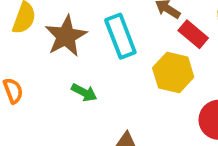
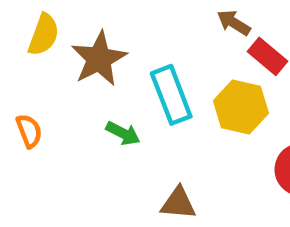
cyan rectangle: (120, 36) -> (171, 95), moved

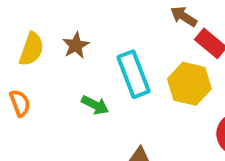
yellow semicircle: (44, 35) -> (31, 49), moved
brown star: (99, 59) -> (76, 45), size x0.6

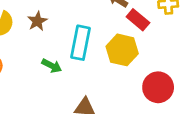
cyan rectangle: (134, 74) -> (80, 43), turned 32

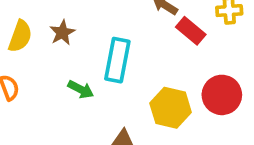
yellow hexagon: (122, 50) -> (171, 108), moved
red circle: (158, 87) -> (222, 95), moved

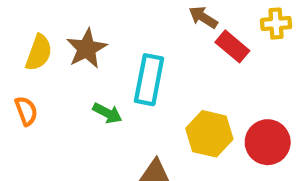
brown star: (62, 33) -> (87, 48), size x1.4
red circle: (222, 95) -> (268, 142), moved

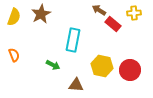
brown star: (87, 48) -> (41, 14), moved
yellow semicircle: (39, 53) -> (14, 17), moved
green arrow: (107, 113) -> (53, 65), moved

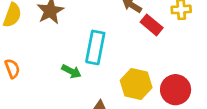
green arrow: (53, 65) -> (71, 71), moved

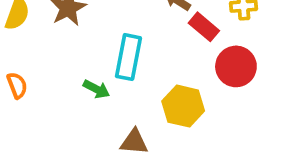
red circle: (176, 90) -> (236, 66), moved

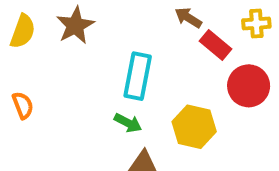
green arrow: (96, 89) -> (128, 123), moved

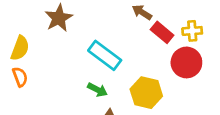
yellow cross: (256, 24) -> (192, 31), moved
yellow semicircle: (23, 31) -> (20, 48), moved
cyan rectangle: (138, 76) -> (105, 55), turned -64

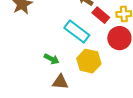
cyan rectangle: (105, 55) -> (77, 32), moved

